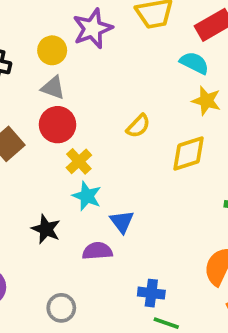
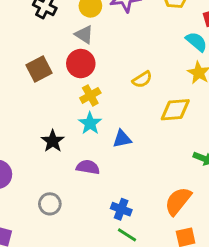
blue triangle: (122, 222) -> (122, 139), moved, turned 42

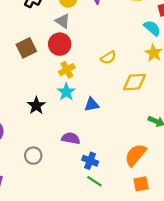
purple semicircle: (88, 167) -> (71, 138), moved

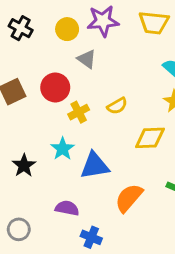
gray triangle: (63, 21) -> (87, 59), moved
yellow cross: (67, 70) -> (79, 112), moved
blue triangle: (92, 105) -> (95, 166), size x1.5
orange semicircle: (135, 155) -> (129, 198), moved

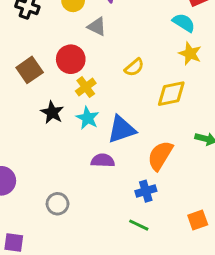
yellow cross: (79, 112) -> (86, 87), moved
black star: (24, 165) -> (52, 112), moved
purple semicircle: (67, 208) -> (103, 161), moved
blue cross: (91, 237) -> (146, 191), moved, turned -30

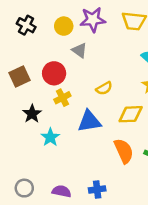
cyan star: (88, 118) -> (50, 137), moved
blue triangle: (122, 129) -> (89, 121), moved
orange semicircle: (160, 156) -> (124, 151), moved, turned 115
purple semicircle: (103, 161) -> (62, 191), moved

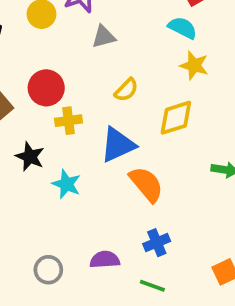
gray triangle: (79, 50) -> (104, 37), moved, turned -35
yellow cross: (62, 98) -> (69, 121), turned 35
orange semicircle: (124, 151) -> (146, 184), moved

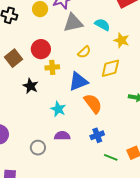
cyan semicircle: (182, 28) -> (102, 25), moved
gray triangle: (104, 37) -> (73, 23), size x1.5
cyan star: (66, 184) -> (58, 109), moved
purple semicircle: (105, 260) -> (62, 136), moved
green line: (152, 286) -> (111, 157), moved

